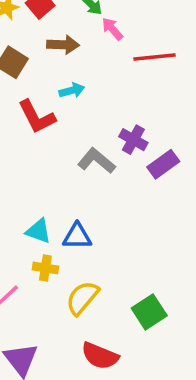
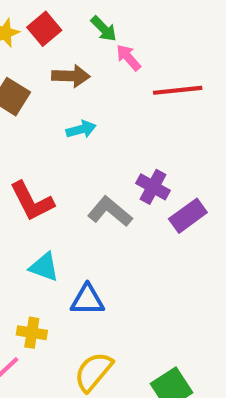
red L-shape: (37, 117) -> (32, 201), moved
cyan triangle: (38, 231) -> (44, 267), moved
yellow cross: (45, 268) -> (32, 333), moved

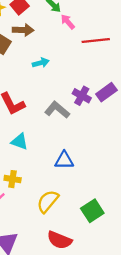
brown arrow: (71, 76) -> (23, 30), moved
purple rectangle: (188, 216) -> (106, 92), moved
blue triangle: (87, 300) -> (64, 160), moved

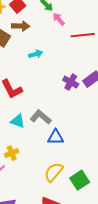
gray L-shape: (57, 110) -> (41, 117), moved
yellow cross: (13, 179) -> (12, 153), turned -32
yellow semicircle: (48, 201) -> (54, 172), moved

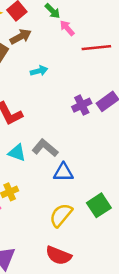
brown arrow: (21, 26) -> (21, 37), turned -30
purple cross: (71, 82) -> (82, 105), turned 35
green square: (80, 180) -> (99, 205), moved

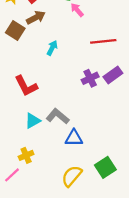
red line: (96, 48) -> (103, 41), moved
cyan arrow: (39, 71) -> (52, 48), turned -48
cyan triangle: (17, 153) -> (33, 121), turned -49

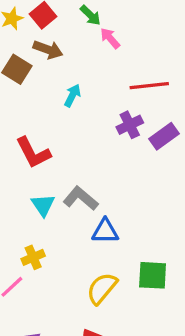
brown arrow: (36, 17) -> (48, 50), turned 48
purple cross: (90, 78) -> (130, 125), moved
cyan triangle: (33, 121) -> (43, 205), turned -35
green square: (105, 167) -> (153, 275), turned 36

